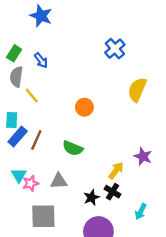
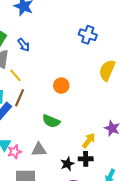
blue cross: (115, 49) -> (88, 35), turned -30
brown line: (36, 140) -> (20, 98), moved
black cross: (113, 192) -> (86, 159), turned -32

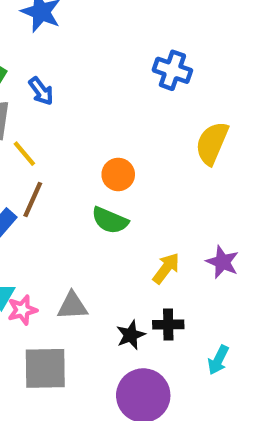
green semicircle: (51, 121) -> (110, 220), moved
yellow arrow: (89, 140) -> (166, 268), moved

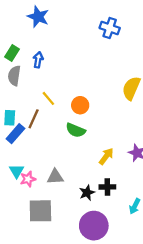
blue cross: (172, 70) -> (110, 28), moved
blue arrow: (41, 91) -> (38, 60), turned -133
yellow line: (24, 154) -> (48, 98), moved

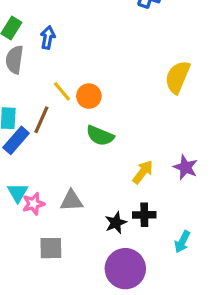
orange circle: (80, 105) -> (89, 96), moved
gray square: (40, 211) -> (51, 248), size x0.7

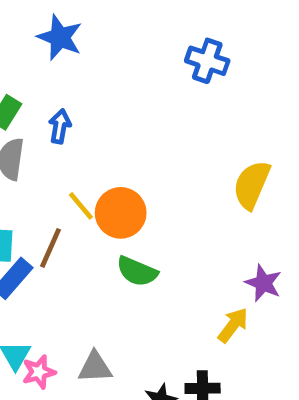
orange circle: (89, 96) -> (121, 213), size x1.4
purple star: (185, 167) -> (263, 283), moved
yellow arrow: (143, 172) -> (233, 325), moved

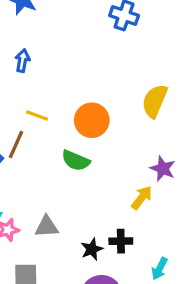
yellow line: (81, 206) -> (37, 115), turned -30
orange circle: (121, 213) -> (92, 120), moved

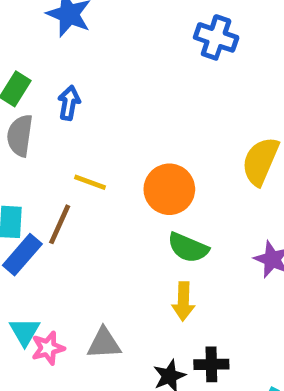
green semicircle: (76, 161) -> (188, 248), moved
yellow arrow: (142, 198) -> (183, 301), moved, turned 145

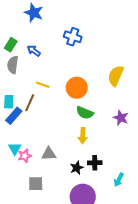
blue cross: (216, 37) -> (73, 37), moved
blue arrow: (69, 103) -> (34, 51), turned -64

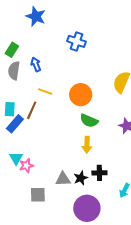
blue arrow: (34, 51) -> (36, 64), moved, turned 32
gray triangle: (49, 154) -> (63, 179), moved

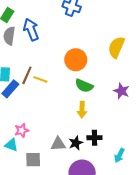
blue arrow: (36, 64) -> (31, 30), size x1.5
yellow line: (45, 91) -> (40, 79), moved
cyan triangle: (16, 158) -> (11, 145), moved, turned -40

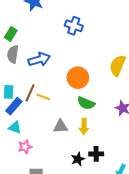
blue arrow: (31, 30) -> (39, 59), moved, turned 95
gray triangle: (58, 144) -> (61, 126), moved
cyan triangle: (11, 145) -> (15, 127), moved

